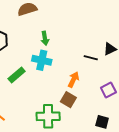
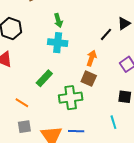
black line: (91, 58) -> (106, 34), turned -56
green rectangle: (17, 75) -> (44, 78), moved

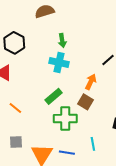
green rectangle: (44, 78) -> (54, 96), moved
orange line: (22, 103) -> (15, 108), moved
cyan line: (113, 122) -> (93, 144), moved

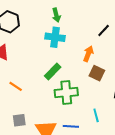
brown square: (85, 102) -> (97, 73), moved

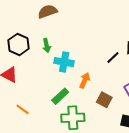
green arrow: (56, 15) -> (47, 46), moved
orange arrow: (88, 54) -> (85, 80), moved

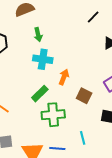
green arrow: (47, 46) -> (38, 35), moved
black line: (113, 57) -> (93, 17), moved

